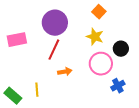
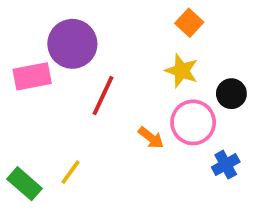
purple circle: (55, 23) -> (72, 44), moved
orange arrow: (65, 72) -> (151, 138), moved, turned 48
yellow line: (37, 90) -> (70, 172), turned 40

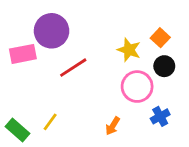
orange square: (189, 23) -> (160, 38), moved
red line: (103, 96) -> (73, 68), turned 32
orange arrow: (151, 138) -> (113, 126), moved, turned 84

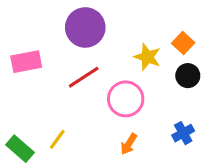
purple circle: (52, 31) -> (85, 27), moved
pink circle: (137, 87) -> (126, 99), moved

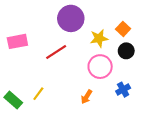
purple circle: (85, 27) -> (71, 18), moved
yellow star: (147, 57) -> (99, 38), turned -30
pink circle: (126, 99) -> (100, 67), moved

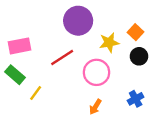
pink circle: (100, 67) -> (96, 72), moved
yellow line: (38, 94) -> (36, 93), moved
green rectangle: (13, 100) -> (15, 75), moved

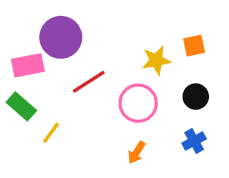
purple circle: (78, 21) -> (61, 37), moved
orange square: (136, 32) -> (194, 46), turned 35
black circle: (139, 56) -> (196, 97), moved

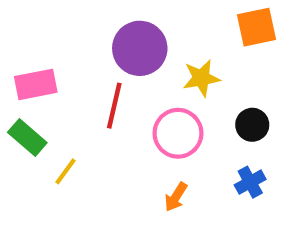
purple circle: (61, 37) -> (140, 48), moved
orange square: (194, 46) -> (256, 27), moved, size x1.4
red line: (89, 82) -> (114, 106), turned -44

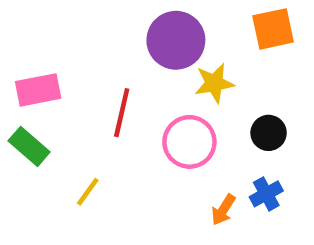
purple circle: (140, 48) -> (176, 40), moved
yellow line: (65, 171) -> (88, 192), moved
orange arrow: (176, 197) -> (223, 210), moved

